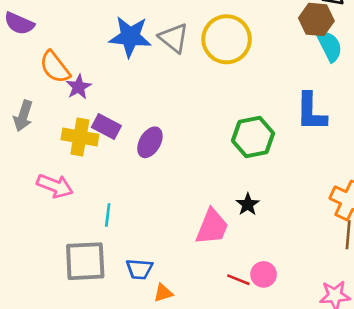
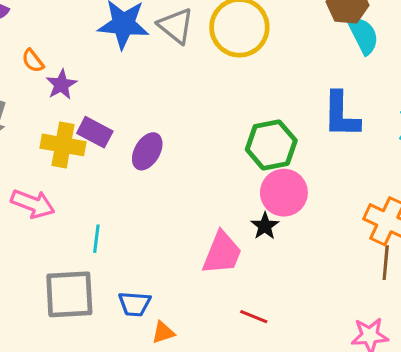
orange semicircle: (55, 67) -> (33, 61), size x0.6
pink circle: (264, 274) -> (284, 193), moved, size x1.5

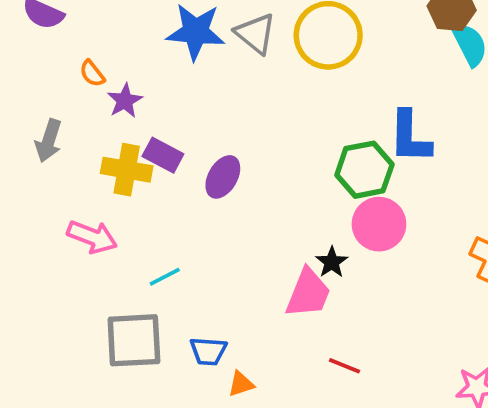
blue L-shape: (341, 115) -> (410, 137), moved
black star: (265, 226) -> (332, 262), moved
cyan line: (96, 239) -> (165, 277), turned 56

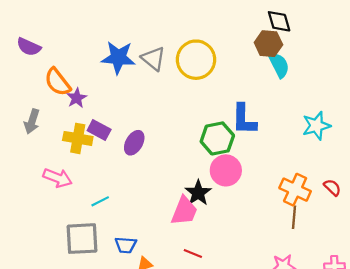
orange semicircle: (92, 73) -> (58, 82), size x1.8
black star: (332, 262) -> (198, 193), size x1.4
red line: (344, 366) -> (193, 254), moved

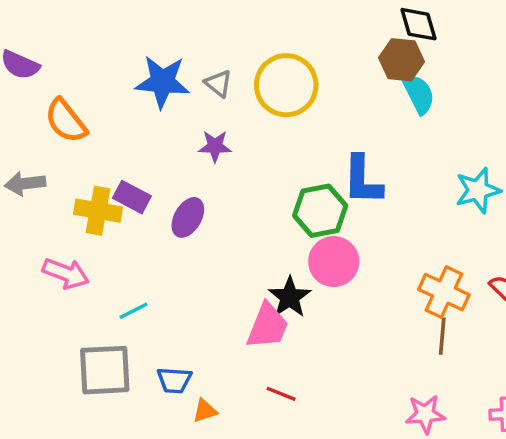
gray triangle: (153, 59) -> (218, 83), size x0.7
purple star: (77, 98) -> (215, 146), moved, turned 30
gray arrow: (32, 121) -> (25, 184), turned 65

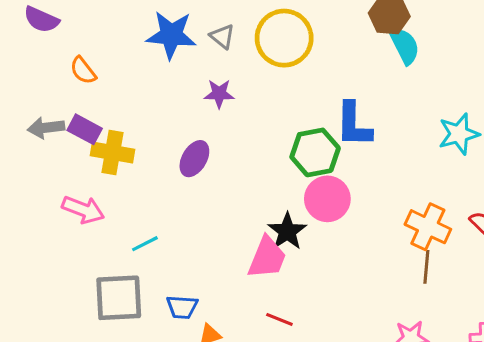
orange semicircle: (66, 121) -> (83, 71), size x0.7
purple rectangle: (132, 197) -> (85, 129), moved

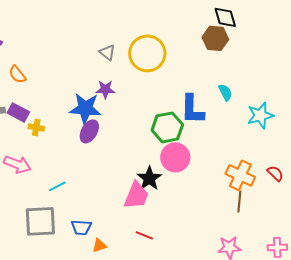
blue star: (171, 35) -> (85, 108), moved
cyan semicircle: (405, 46) -> (225, 92), moved, size x0.7
yellow cross: (112, 152) -> (36, 127), size x0.6

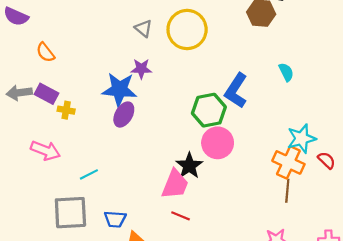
cyan semicircle: (225, 92) -> (286, 72), moved
blue L-shape: (192, 109) -> (236, 91), turned 32
cyan star: (260, 115) -> (301, 138), moved
red line: (144, 235) -> (181, 216), moved

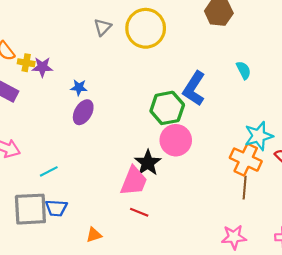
gray triangle: (143, 28) -> (103, 27), turned 36
purple star: (141, 69) -> (42, 67), moved
blue star: (119, 89) -> (79, 87), size x0.5
yellow cross: (66, 110) -> (26, 63), moved
blue trapezoid: (115, 219) -> (56, 208), moved

